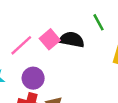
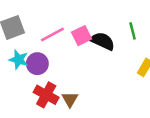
purple circle: (33, 78) -> (37, 64), moved

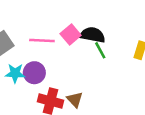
green line: (133, 31) -> (100, 50), moved
pink line: (52, 34) -> (42, 41), turned 45

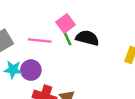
pink square: (71, 35) -> (66, 23), moved
green line: (100, 50) -> (67, 38), moved

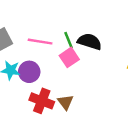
pink square: (66, 23) -> (69, 57), moved

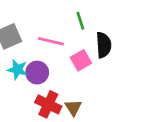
green line: (68, 40) -> (80, 21), moved
black semicircle: (90, 42) -> (104, 45), turned 65

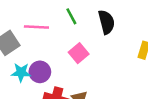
pink line: (51, 41) -> (36, 27), moved
black semicircle: (104, 45) -> (106, 22), moved

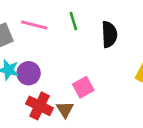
pink square: (79, 53) -> (83, 87), moved

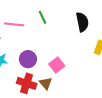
black semicircle: (109, 34) -> (82, 22), moved
purple circle: (29, 73) -> (28, 59), moved

